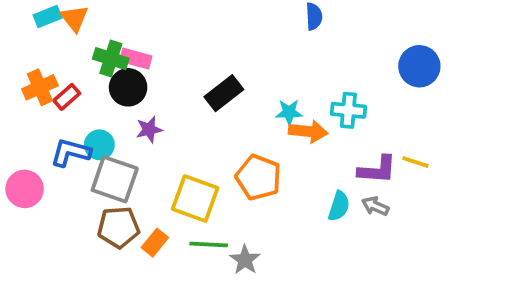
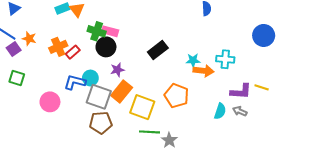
orange rectangle: (155, 243) -> (122, 91), moved, size x1.5

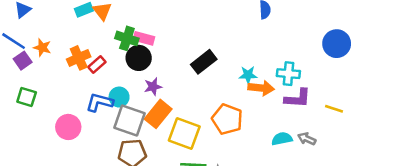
purple L-shape: (241, 91) -> (298, 98), moved
cyan semicircle: (220, 111) -> (282, 139), turned -119

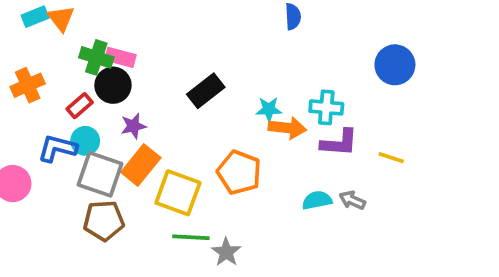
red rectangle: (97, 64) -> (80, 106), moved

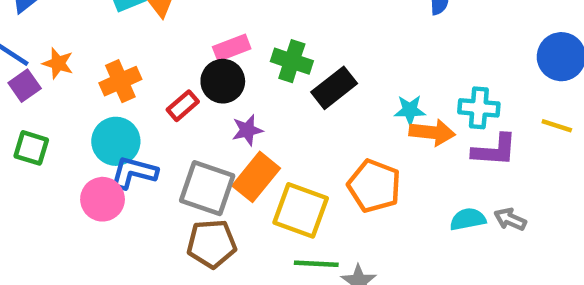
green cross: (96, 57) -> (292, 61), moved
pink rectangle: (120, 57) -> (232, 48), turned -36
cyan circle: (85, 141) -> (116, 141), moved, size x1.4
blue L-shape: (57, 148) -> (134, 172), moved
yellow line: (391, 158) -> (557, 126), moved

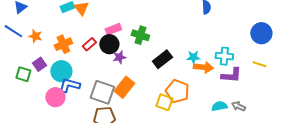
purple square: (25, 86) -> (39, 64), moved
black rectangle: (334, 88) -> (162, 59), moved
red rectangle: (183, 106) -> (89, 44), moved
purple star: (247, 130) -> (119, 57), moved
yellow square: (301, 210) -> (164, 102), moved, size x0.7

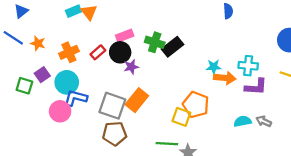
black rectangle: (162, 59) -> (172, 47), moved

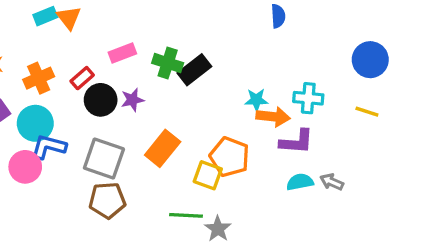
black circle: (120, 52) -> (101, 100), moved
purple L-shape: (256, 87) -> (297, 142), moved
orange rectangle: (137, 100) -> (163, 148), moved

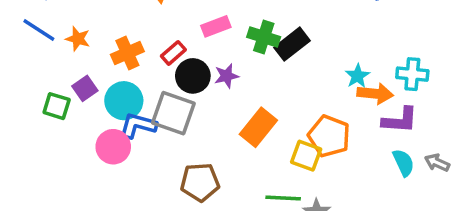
cyan star: (256, 100) -> (357, 76), turned -30
gray square: (104, 158) -> (173, 113), moved
cyan semicircle: (300, 182) -> (403, 163), turned 76

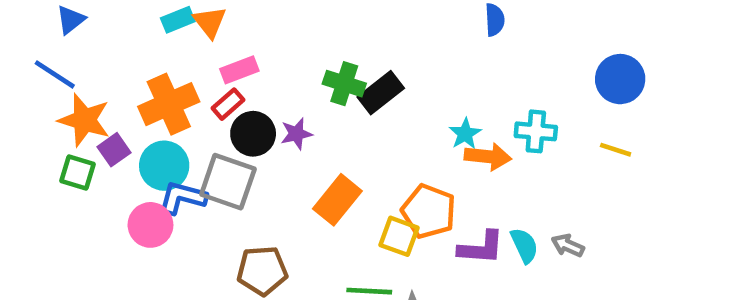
pink rectangle: (216, 26) -> (239, 70), moved
orange star: (78, 39) -> (84, 120), moved, size x1.6
orange cross: (127, 53) -> (169, 104), size x1.4
purple L-shape: (400, 120) -> (481, 248), moved

